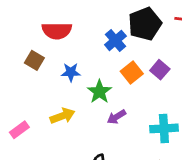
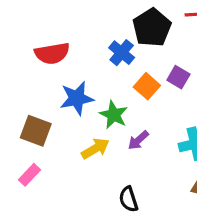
brown square: (34, 60) -> (36, 131), moved, size x1.4
blue star: (71, 72) -> (77, 98), size x1.5
yellow arrow: (62, 116) -> (95, 149), moved

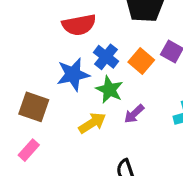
red semicircle: (52, 53) -> (79, 25), moved
blue cross: (122, 53) -> (106, 57), moved

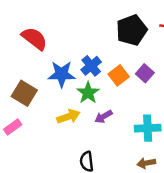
red semicircle: (79, 25) -> (34, 39), moved, turned -144

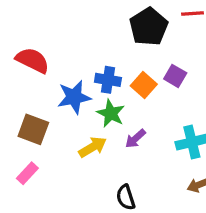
blue cross: (91, 66) -> (108, 80), turned -30

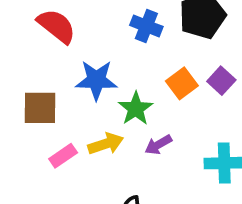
blue cross: (108, 80) -> (146, 26), moved
brown square: (33, 129) -> (40, 108), turned -32
pink rectangle: (27, 173) -> (63, 156), moved

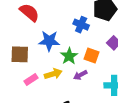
blue cross: (146, 26) -> (81, 25), moved
orange square: (182, 83) -> (91, 56), moved, turned -35

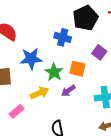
pink rectangle: (31, 79) -> (17, 111), moved

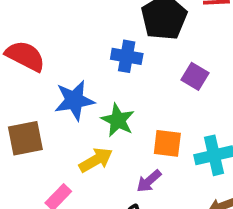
orange square: (78, 69) -> (167, 143), moved
purple arrow: (68, 91) -> (149, 181), moved

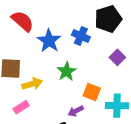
blue star: (74, 100) -> (49, 41), moved, turned 30
yellow arrow: (96, 160) -> (32, 84), moved

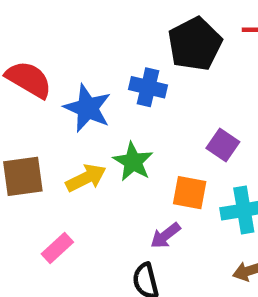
purple square: (117, 57) -> (223, 145), moved
yellow arrow: (32, 84) -> (86, 178), moved

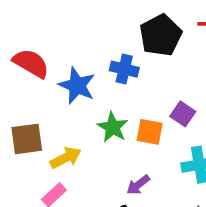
yellow arrow: (86, 178) -> (66, 158), moved
orange square: (190, 193) -> (150, 132), moved

